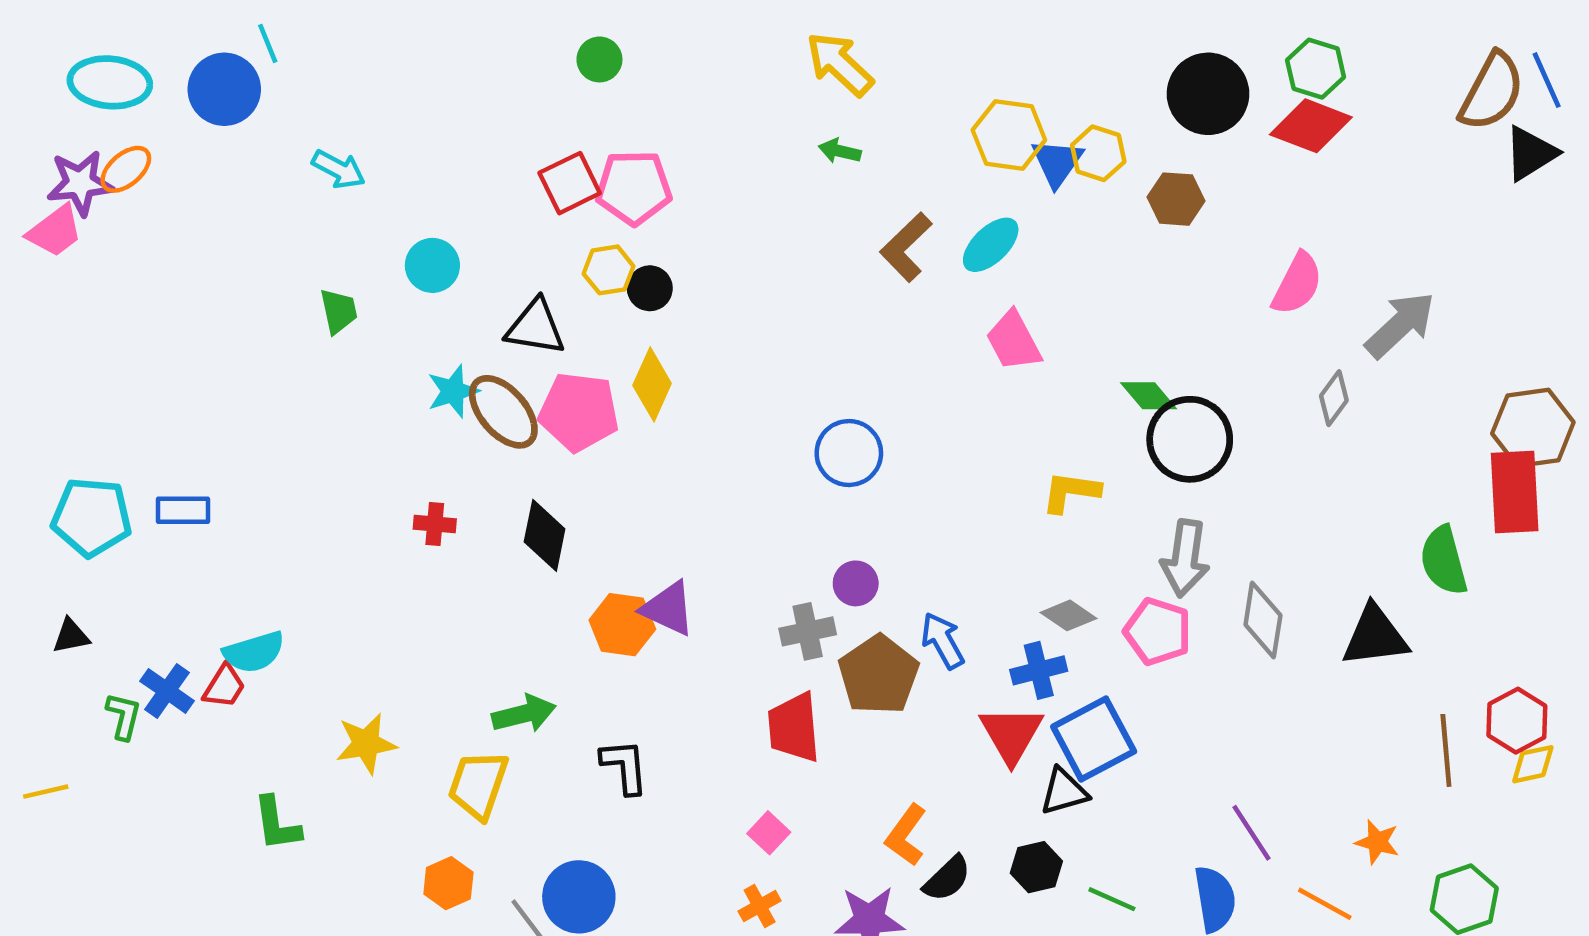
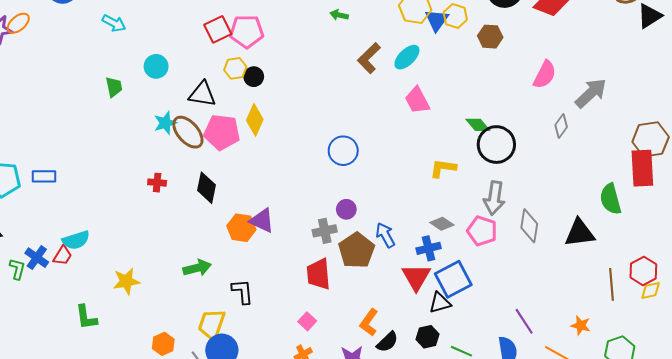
yellow trapezoid: (478, 785) -> (212, 324), moved

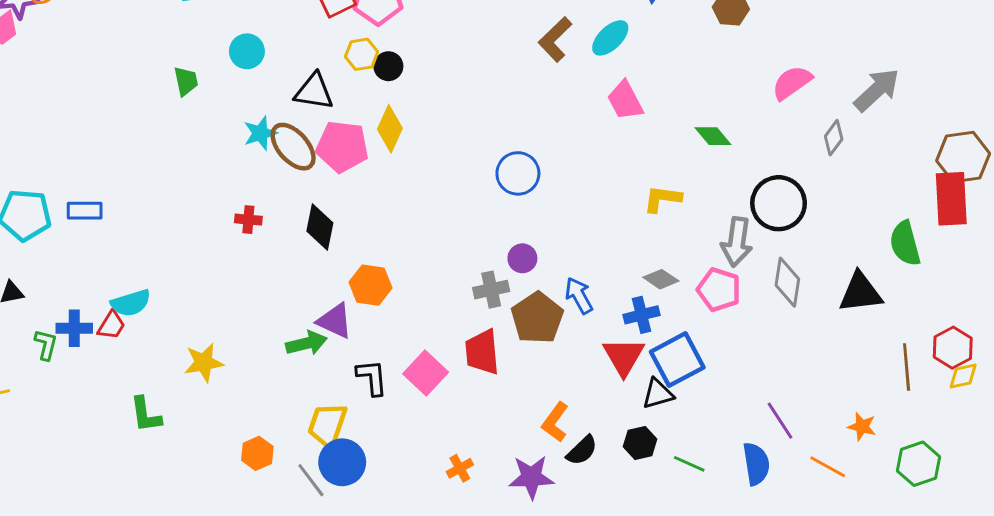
pink semicircle: (545, 75) -> (792, 83), moved, turned -152
black circle: (496, 145) -> (779, 203), moved
purple triangle: (262, 221) -> (335, 321), moved
blue cross: (37, 258) -> (74, 328), turned -35
pink square: (307, 321) -> (426, 373), moved, size x1.6

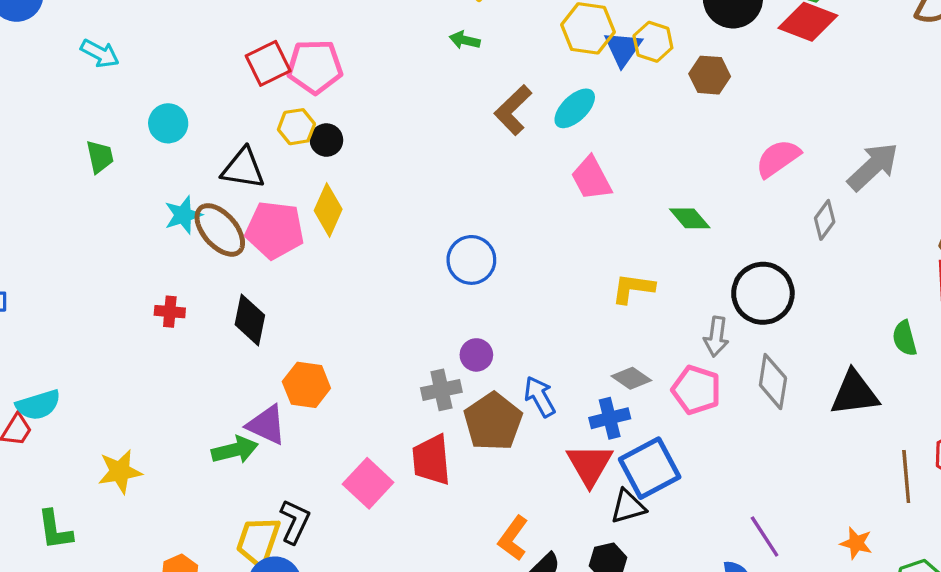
gray arrow: (737, 242) -> (716, 337), size x0.7
green semicircle: (905, 243) -> (905, 338), size x0.7
black L-shape: (372, 377) -> (295, 522), moved, turned 30

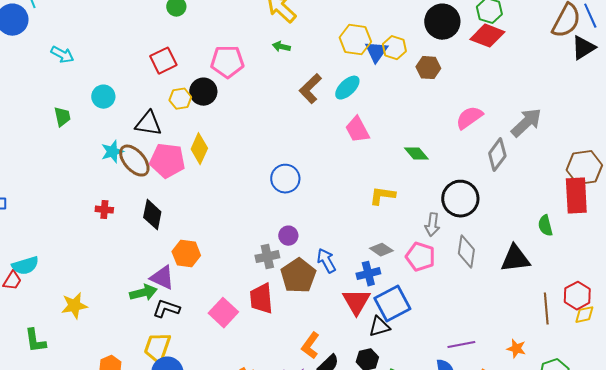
pink pentagon: (315, 67) -> (227, 62), moved
black circle: (326, 140) -> (203, 92), moved, size x1.4
gray diamond: (825, 220) -> (497, 155), size x1.4
black L-shape: (295, 522) -> (166, 309), moved, turned -96
purple line: (765, 537) -> (461, 345), turned -68

